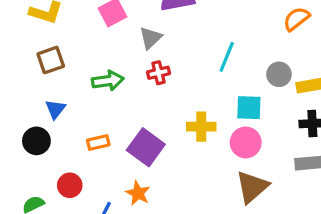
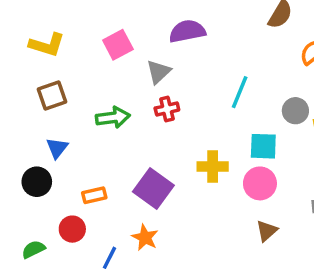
orange rectangle: (98, 142) -> (94, 195), moved
brown triangle: (252, 187) -> (267, 231), size x0.6

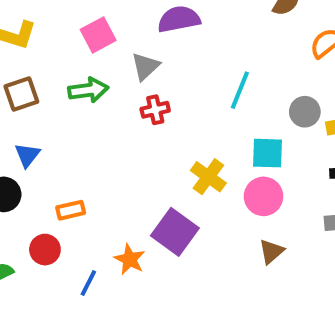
green arrow: (113, 117) -> (88, 90), moved
yellow cross: (213, 166) -> (208, 177), turned 36
purple square: (153, 188) -> (175, 232), moved

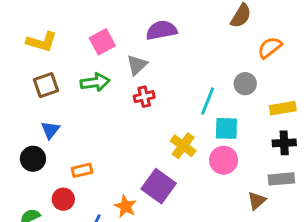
cyan line: (240, 90) -> (208, 101), moved
gray circle: (305, 112) -> (245, 84), moved
brown triangle: (271, 252) -> (257, 201), moved

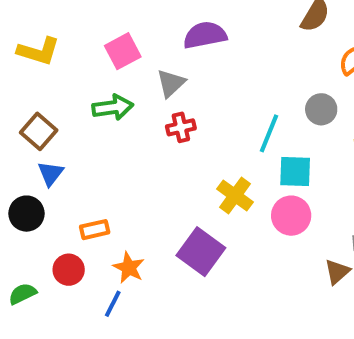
brown square: (46, 85) -> (39, 131), moved, turned -30
orange star: (125, 206) -> (129, 268), moved

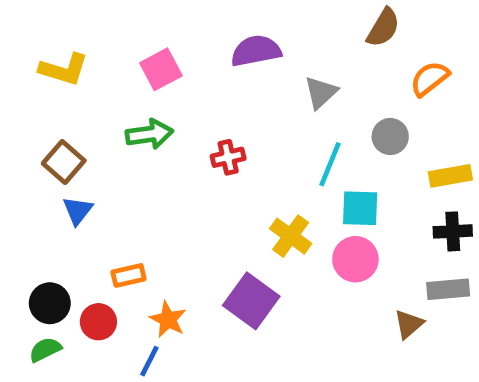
gray triangle: (171, 83) -> (321, 92), moved
black circle: (26, 214) -> (50, 303), moved

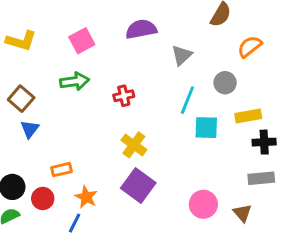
yellow rectangle: (450, 176) -> (248, 116), moved
yellow cross: (291, 236) -> (134, 145), moved
pink circle: (355, 259) -> (203, 204), moved
brown triangle: (409, 324) -> (242, 213), moved, turned -30

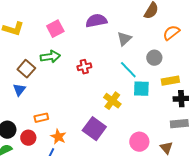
brown square: (21, 99) -> (26, 69), moved
cyan line: (187, 100) -> (128, 70), turned -66
yellow cross: (134, 145) -> (112, 101), moved

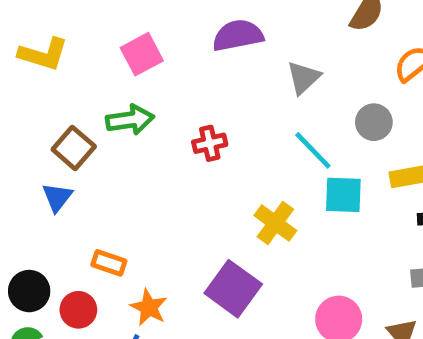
orange rectangle: (41, 118) -> (109, 263), turned 32

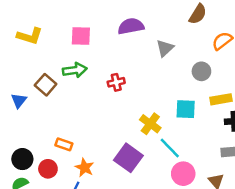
pink square: (142, 54) -> (81, 36), turned 30
cyan line: (313, 150) -> (170, 148), moved
blue triangle: (57, 197) -> (19, 101), moved

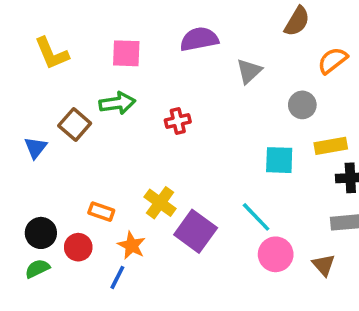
yellow L-shape: (30, 36) -> (52, 53), turned 50
yellow cross: (150, 124) -> (160, 203), moved

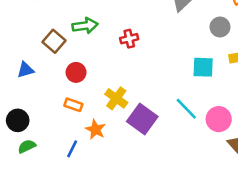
blue triangle: (36, 148) -> (25, 70), moved, turned 36
black circle: (41, 233) -> (18, 120), moved
red circle: (78, 247) -> (76, 72), moved
pink circle: (276, 254) -> (219, 119), moved
blue line: (117, 277) -> (72, 149), moved

